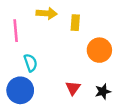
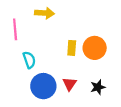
yellow rectangle: (75, 23) -> (72, 48), moved
blue circle: (20, 90) -> (43, 86), moved

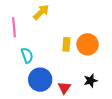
yellow arrow: (44, 13) -> (41, 12), turned -48
red triangle: (70, 84) -> (64, 88), moved

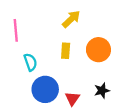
yellow arrow: (41, 12) -> (71, 19), moved
yellow rectangle: (66, 44) -> (66, 51), moved

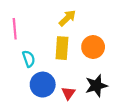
yellow rectangle: (66, 51) -> (62, 48), size x1.5
black star: (102, 91) -> (96, 86), size x1.5

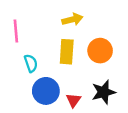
yellow arrow: (67, 18) -> (72, 19), turned 30

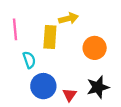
yellow rectangle: (67, 52) -> (50, 37), moved

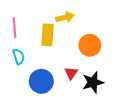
cyan semicircle: (29, 60) -> (19, 57), moved
red triangle: (70, 95) -> (71, 73), moved

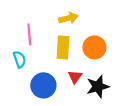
pink line: (14, 28) -> (29, 34), moved
yellow rectangle: (47, 35) -> (63, 47), moved

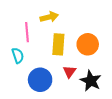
yellow arrow: (68, 18) -> (49, 17), moved
black star: (98, 87) -> (91, 81), turned -30

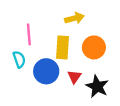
yellow arrow: (49, 17) -> (74, 18), moved
blue circle: (40, 80) -> (46, 71), moved

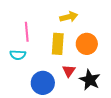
cyan semicircle: (19, 59) -> (18, 55), turned 112
blue circle: (46, 71) -> (43, 83), moved

